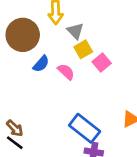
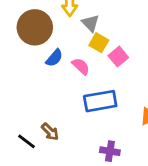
yellow square: (83, 49) -> (99, 43), turned -30
brown arrow: (15, 128) -> (50, 132), moved
blue rectangle: (85, 128) -> (100, 101), moved, turned -48

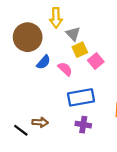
yellow square: (99, 43) -> (80, 50), turned 35
brown arrow: (50, 132) -> (40, 122), turned -42
purple cross: (110, 151) -> (83, 125), moved

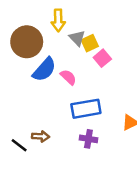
yellow square: (80, 50) -> (90, 43), moved
pink square: (96, 61) -> (102, 58), moved
blue semicircle: (43, 62) -> (44, 70), size x1.5

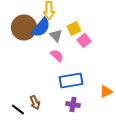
gray triangle: (77, 38) -> (56, 36), moved
blue semicircle: (44, 70) -> (41, 28), moved
brown arrow: (41, 136) -> (35, 103), turned 64

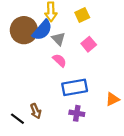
yellow square: (74, 29) -> (82, 15), moved

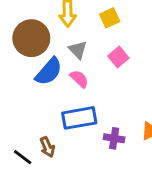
blue semicircle: (42, 30) -> (49, 72), moved
blue rectangle: (75, 87) -> (79, 118), moved
purple cross: (77, 113) -> (114, 138), moved

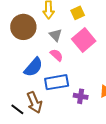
pink square: (118, 57) -> (84, 40), size x1.6
blue semicircle: (49, 72) -> (33, 67), moved
brown arrow: (47, 147) -> (34, 102), size x1.5

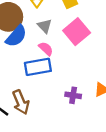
blue semicircle: (33, 67) -> (16, 36), moved
blue rectangle: (57, 82) -> (38, 67), moved

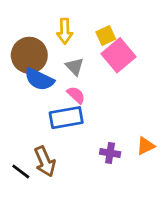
pink square: (77, 32) -> (119, 55), moved
blue semicircle: (16, 36) -> (39, 79), turned 75

